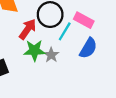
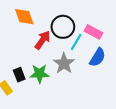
green star: (34, 50) -> (40, 74), moved
gray star: (51, 55) -> (64, 63), size x1.5

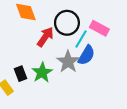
blue semicircle: (98, 57) -> (86, 55), moved
green star: (40, 74) -> (42, 73), turned -30

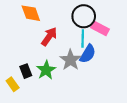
black circle: (67, 23) -> (84, 16), moved
cyan line: (81, 39) -> (83, 39), turned -30

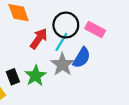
black circle: (84, 16) -> (66, 25), moved
cyan line: (83, 39) -> (61, 42), moved, turned 30

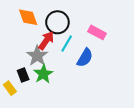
black circle: (66, 25) -> (57, 22), moved
gray star: (62, 64) -> (37, 56), moved

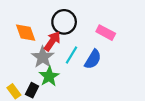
orange diamond: (28, 17) -> (26, 33), moved
cyan line: (67, 44) -> (72, 55), moved
black rectangle: (23, 75) -> (32, 90), moved, turned 48

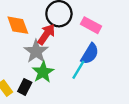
pink rectangle: (106, 33) -> (91, 25), moved
cyan line: (72, 55) -> (78, 70), moved

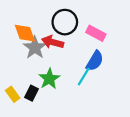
red arrow: (46, 34) -> (53, 42), turned -110
gray star: (36, 51) -> (35, 48), moved

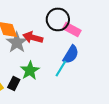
black circle: (65, 22) -> (58, 19), moved

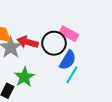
black circle: (58, 19) -> (54, 43), moved
cyan line: (61, 68) -> (72, 75), moved

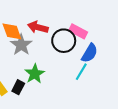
red arrow: (28, 42) -> (38, 27), moved
blue semicircle: (68, 60) -> (90, 53), moved

